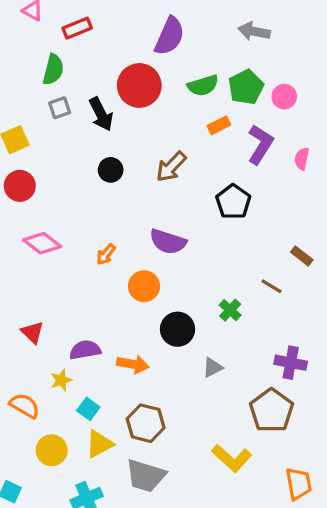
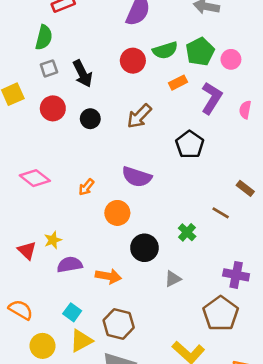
red circle: (139, 85) -> (133, 61), moved, size x0.7
red circle: (20, 186) -> (53, 108), moved
yellow star: (61, 380) -> (53, 240), moved

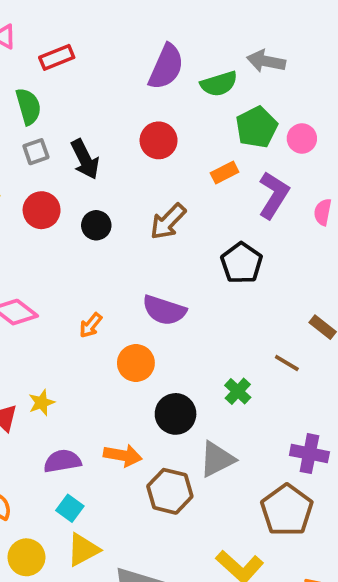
green semicircle: (44, 37) -> (28, 106), turned -30
green semicircle: (165, 50) -> (219, 84), moved
purple semicircle: (70, 265) -> (62, 461), moved
gray triangle: (173, 279) -> (217, 459), size x1.5
brown hexagon: (119, 324) -> (170, 491), moved

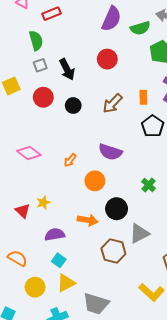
orange rectangle: (225, 172) -> (143, 97), moved, turned -64
green cross: (238, 391) -> (149, 185), moved
orange arrow: (123, 455) -> (88, 220), moved

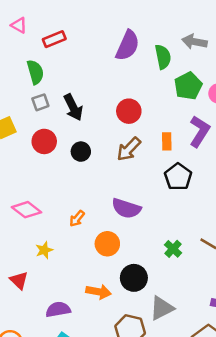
green semicircle: (140, 28) -> (163, 57), turned -84
red circle: (107, 59) -> (129, 111), moved
yellow star: (43, 203) -> (44, 250), moved

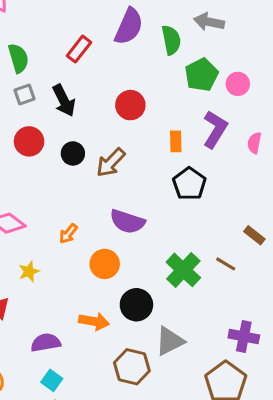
red rectangle: (54, 39) -> (79, 49), moved, turned -30
brown arrow: (129, 149) -> (111, 163), moved
green cross: (173, 249) -> (183, 270), size x1.6

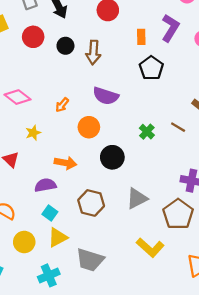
brown arrow: (111, 163) -> (93, 52), turned -40
green cross: (183, 270) -> (147, 132), size x0.6
orange arrow: (94, 321) -> (65, 163), moved
gray triangle: (170, 341) -> (137, 199), moved
brown hexagon: (132, 367) -> (91, 203), moved

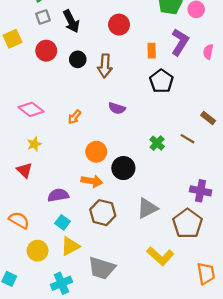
purple semicircle: (106, 96) -> (117, 108), size x0.7
orange circle: (89, 127) -> (96, 152), moved
yellow star: (33, 133) -> (34, 144), moved
orange arrow: (65, 163) -> (92, 181), moved

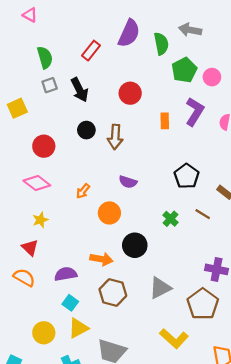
red circle: (46, 51) -> (44, 146), moved
black pentagon: (161, 81) -> (187, 176), moved
orange circle: (96, 152) -> (109, 213), moved
orange semicircle: (19, 220) -> (24, 277), moved

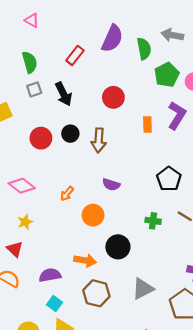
pink triangle: (30, 15) -> (32, 20), moved
red circle: (44, 146) -> (41, 138), moved
green cross: (170, 219) -> (153, 221), turned -35

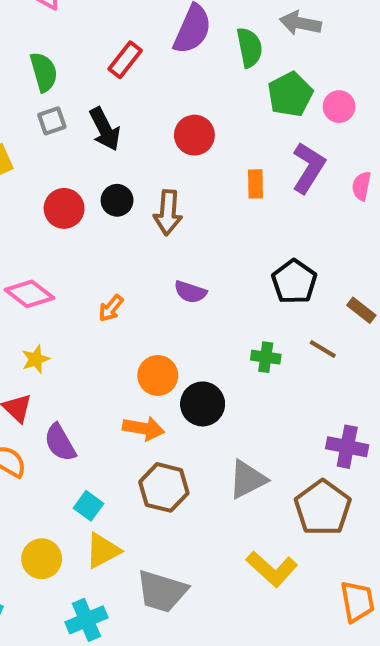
orange circle: (93, 215) -> (158, 375), moved
purple semicircle: (50, 275) -> (60, 443), moved, turned -110

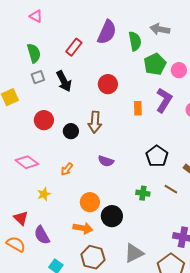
black circle: (117, 200) -> (71, 131), moved
yellow star: (36, 359) -> (44, 194), moved

